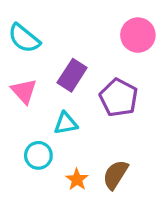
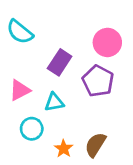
pink circle: (138, 35) -> (107, 42), moved
pink triangle: (24, 91) -> (20, 90), moved, turned 45

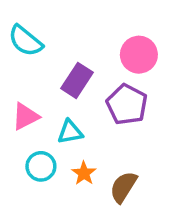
orange star: (64, 149) -> (84, 173), moved

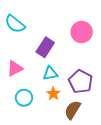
purple pentagon: (127, 104) -> (81, 82), moved
cyan triangle: (70, 132) -> (50, 73), moved
orange star: (84, 173) -> (53, 94), moved

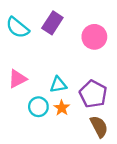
purple rectangle: (45, 47) -> (52, 23), moved
cyan circle: (24, 98) -> (38, 107), moved
brown semicircle: (72, 110) -> (99, 127), moved, turned 120

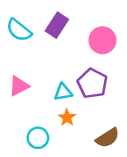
purple pentagon: (93, 94) -> (92, 83), moved
cyan circle: (38, 107) -> (38, 138), moved
brown semicircle: (99, 127) -> (108, 138), turned 85

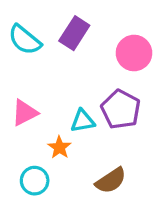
orange star: (67, 118) -> (59, 147), moved
cyan circle: (38, 138) -> (35, 181), moved
brown semicircle: (108, 138) -> (111, 181), moved

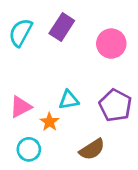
cyan semicircle: (25, 40) -> (21, 33), turned 80
purple pentagon: (121, 109) -> (115, 105), moved
pink triangle: (25, 113) -> (21, 107), moved

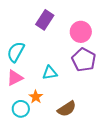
cyan semicircle: (21, 33) -> (16, 52), moved
purple pentagon: (115, 105) -> (84, 60), moved
orange star: (49, 122) -> (36, 97), moved

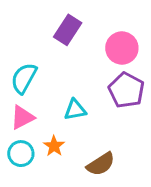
cyan circle: (21, 109) -> (21, 154), moved

